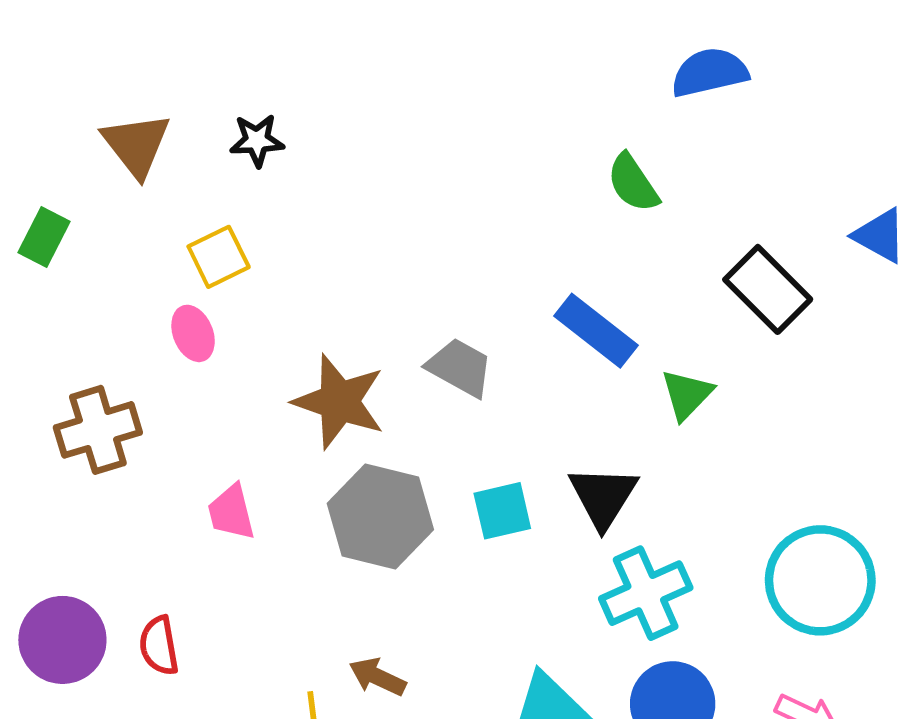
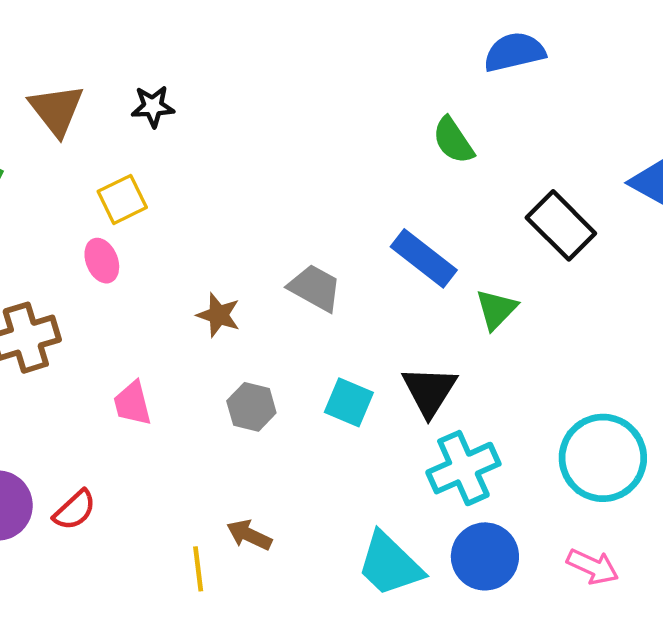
brown star: (339, 402) -> (219, 315), size x0.6
cyan square: (502, 511) -> (349, 402), turned 36
gray hexagon: (380, 517) -> (251, 407), size x0.6
red semicircle: (159, 646) -> (75, 510), turned -123

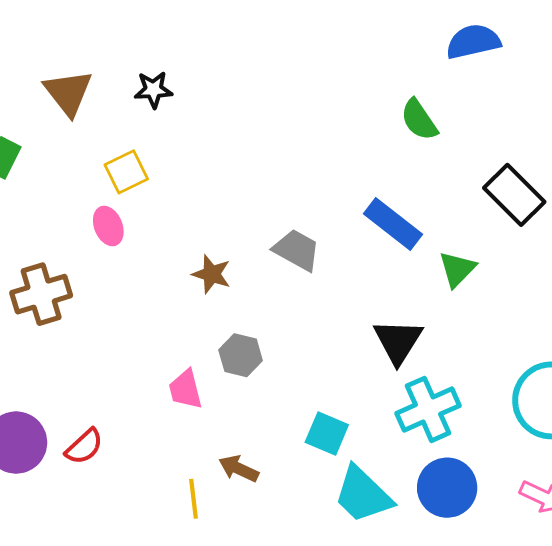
cyan square: (349, 402) -> (327, 434), moved
pink trapezoid: (132, 403) -> (185, 389), moved

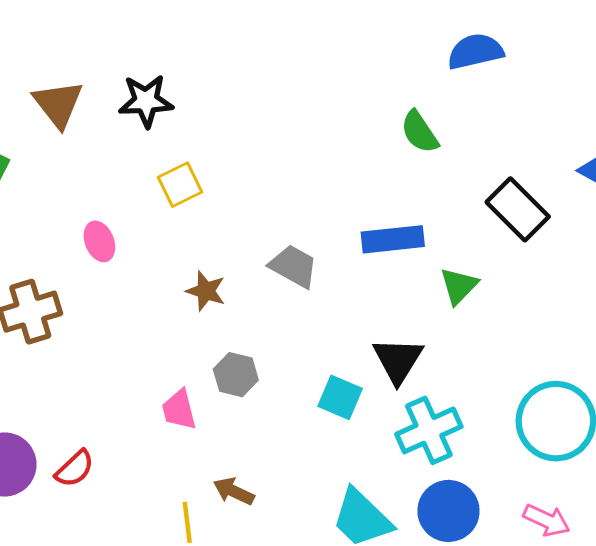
black star: (153, 90) -> (146, 101), size x1.4
yellow square: (126, 172) -> (180, 185), moved
blue rectangle: (393, 224) -> (393, 239), turned -44
cyan square: (327, 434) -> (340, 397), moved

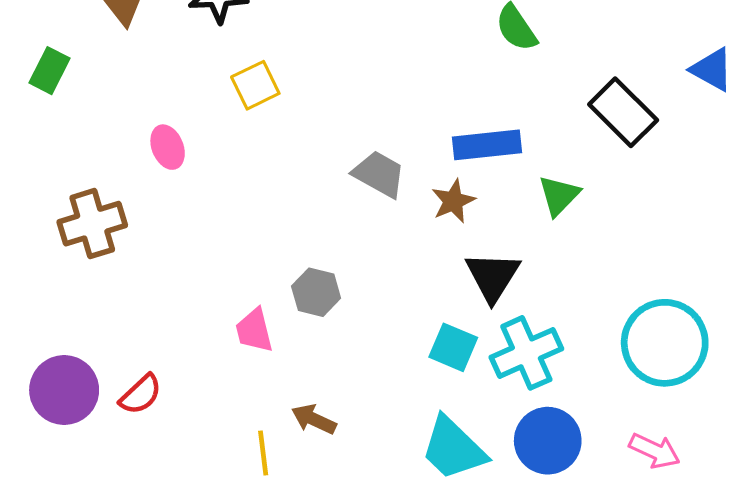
brown star: (206, 291) -> (453, 201), moved, turned 30
cyan square: (340, 397) -> (453, 347), moved

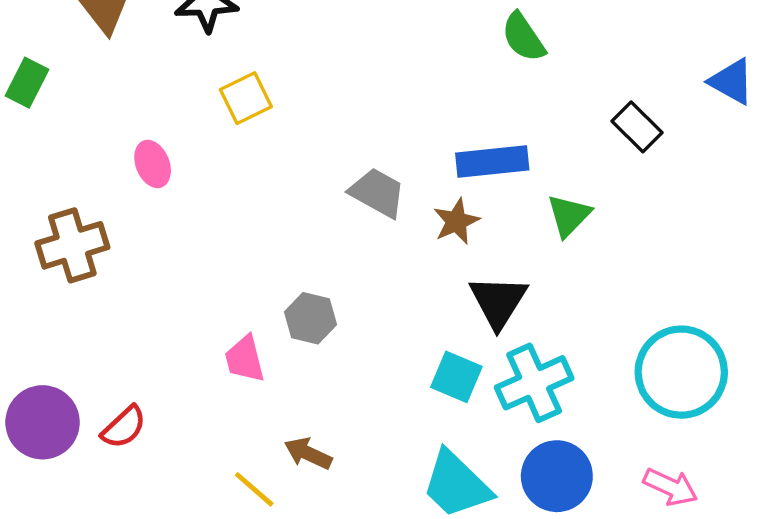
black rectangle: (623, 112) -> (637, 127), size x0.7
yellow line: (263, 453) -> (254, 489), turned -42

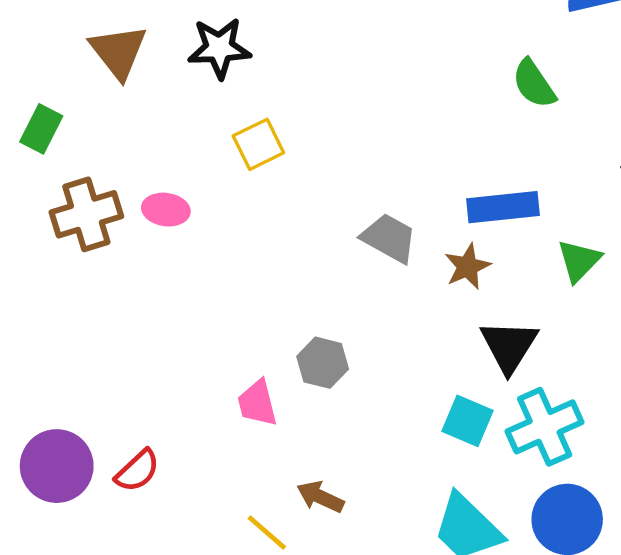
pink ellipse: (153, 164) -> (166, 210), turned -60
brown cross: (72, 245) -> (86, 214), moved

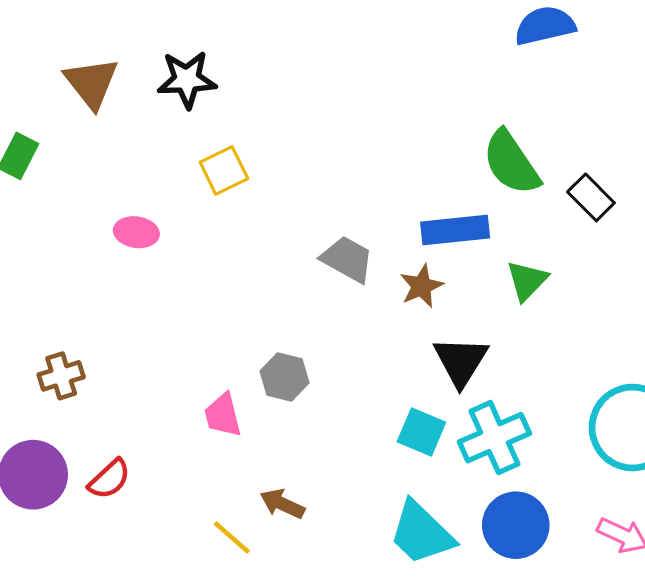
green semicircle: (534, 84) -> (511, 163), moved, size x1.4
brown cross: (86, 214) -> (61, 376), moved, size x0.7

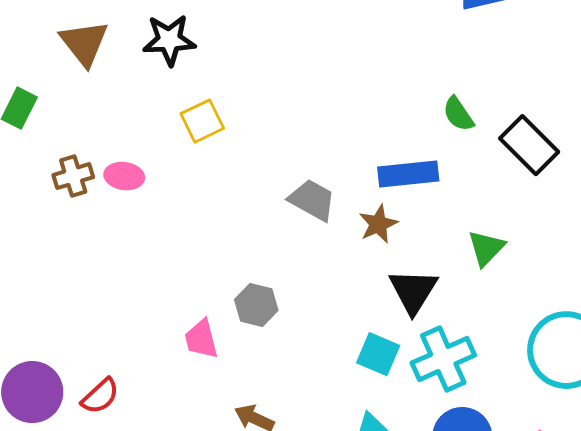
green semicircle: (511, 163) -> (458, 114), size x0.6
black rectangle: (591, 197) -> (529, 145), size x1.4
green triangle: (527, 280) -> (486, 248), moved
brown cross: (61, 376) -> (73, 176), moved

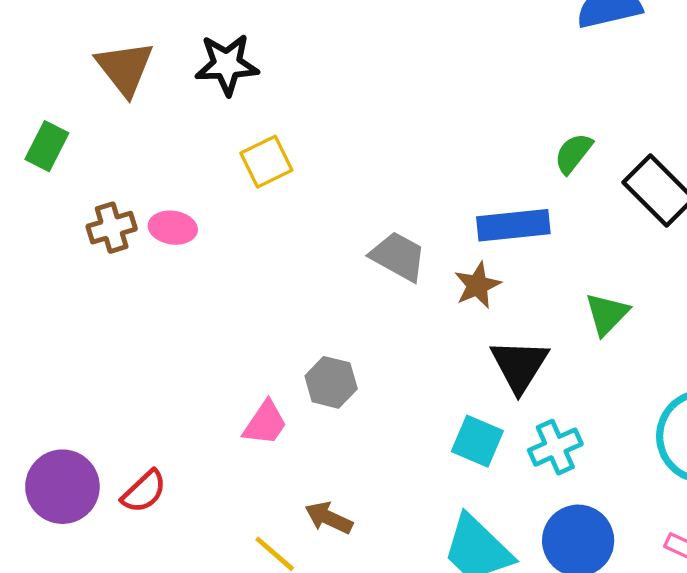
green semicircle: (458, 114) -> (573, 153), turned 72
pink trapezoid: (201, 339) -> (265, 423), turned -132
cyan cross: (443, 359) -> (555, 447), size x0.7

